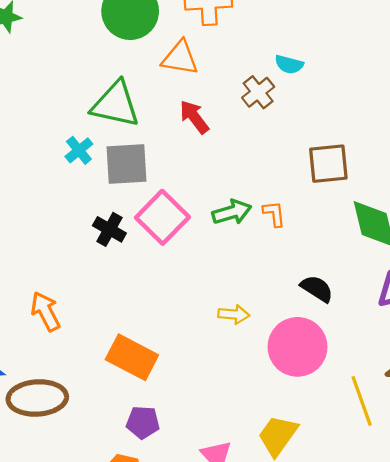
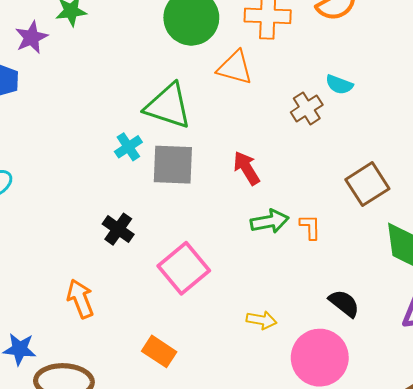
red arrow: (194, 117) -> (247, 168), moved
brown square: (328, 164) -> (367, 184), turned -33
pink square: (162, 217) -> (184, 268), moved
black cross: (109, 229) -> (118, 229), moved
orange rectangle: (132, 357) -> (159, 351), size x0.7

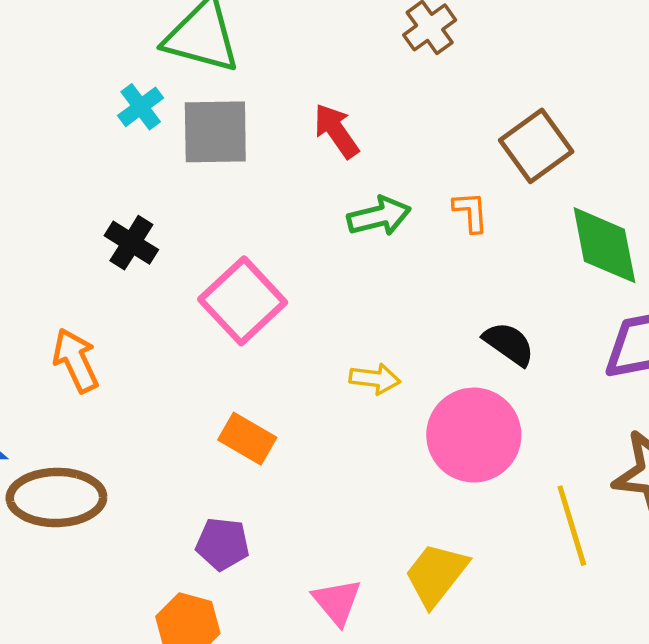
orange L-shape: (310, 227) -> (471, 212), moved
orange rectangle: (159, 351) -> (247, 439), moved

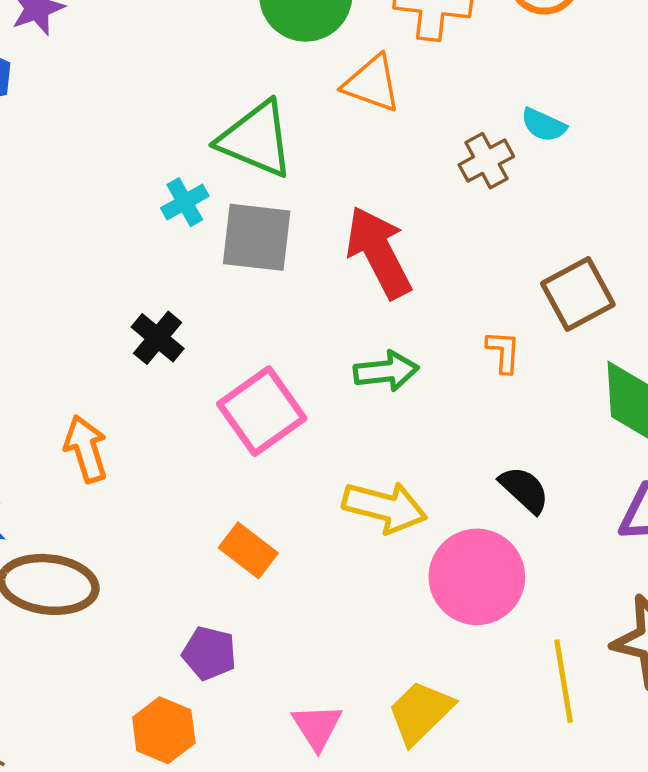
red arrow: (336, 131) -> (379, 252), size x1.6
green arrow: (379, 216) -> (386, 371), moved
yellow arrow: (375, 379) -> (385, 507), size x1.6

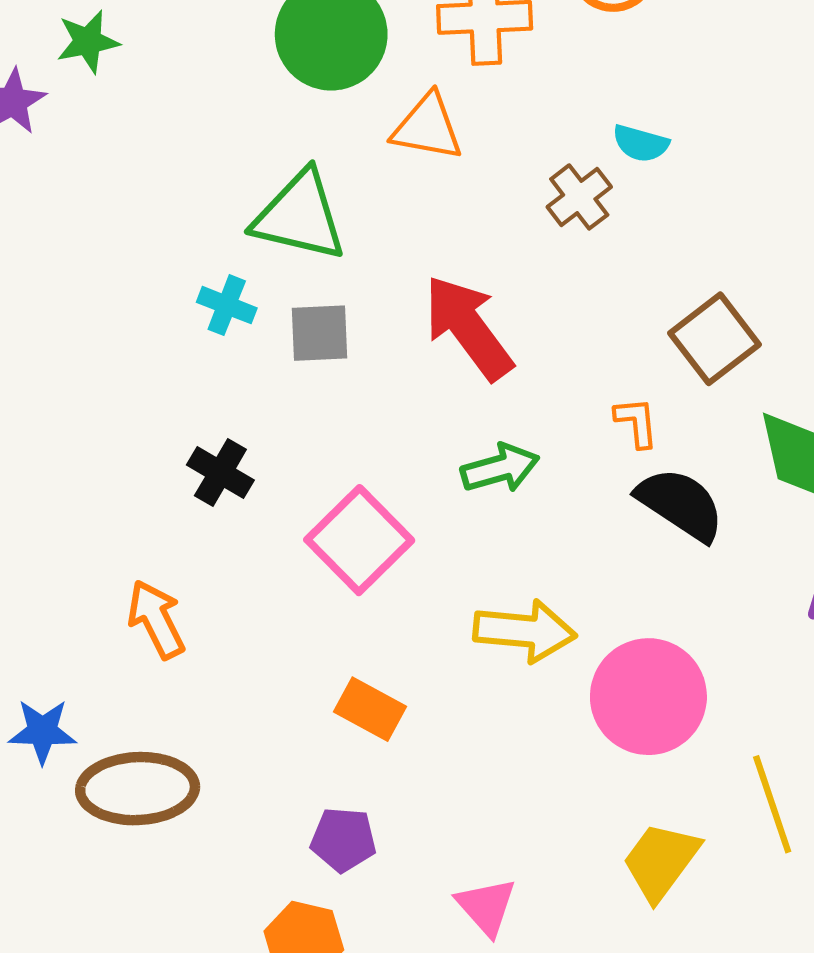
cyan cross: (185, 202) -> (227, 305), turned -30
gray square: (257, 237) -> (319, 333), size x0.7
black semicircle: (524, 490) -> (680, 504), moved, size x1.4
yellow trapezoid: (420, 712) -> (661, 861), moved

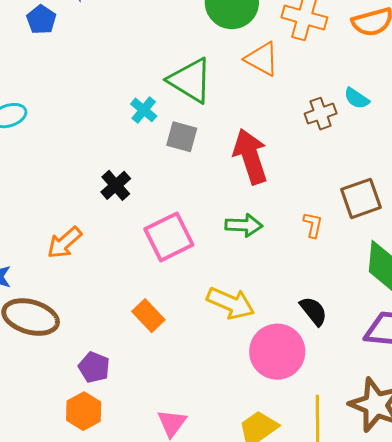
black semicircle: (680, 504) -> (314, 311), moved, size x0.7
orange arrow: (156, 619) -> (64, 243), turned -123
purple pentagon: (343, 840) -> (94, 367), moved

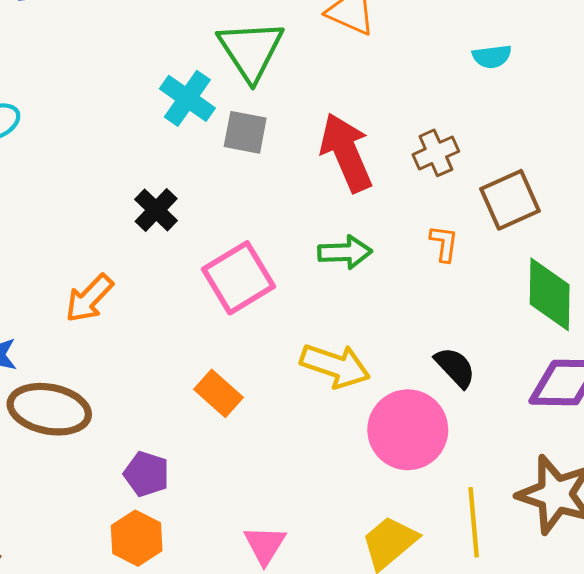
green triangle: (190, 80) -> (251, 50), turned 30
cyan semicircle: (357, 98) -> (492, 56), turned -36
cyan cross: (144, 110) -> (187, 98), size x1.4
brown cross: (321, 114) -> (436, 153), moved

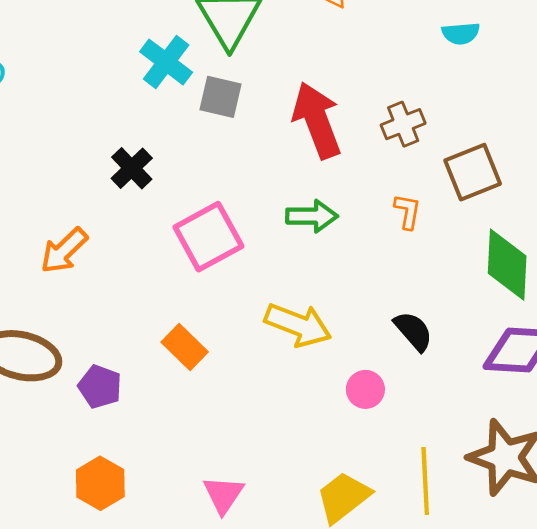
pink circle: (408, 430) -> (365, 389), size x0.5
purple pentagon: (146, 474) -> (100, 387), moved

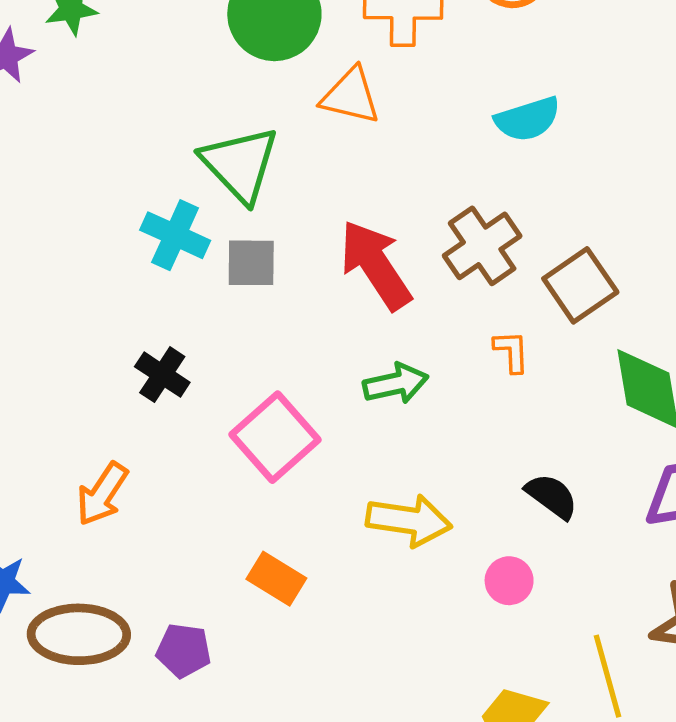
cyan semicircle: (461, 33) -> (528, 119), size x1.4
brown cross: (403, 124) -> (482, 246), size x1.4

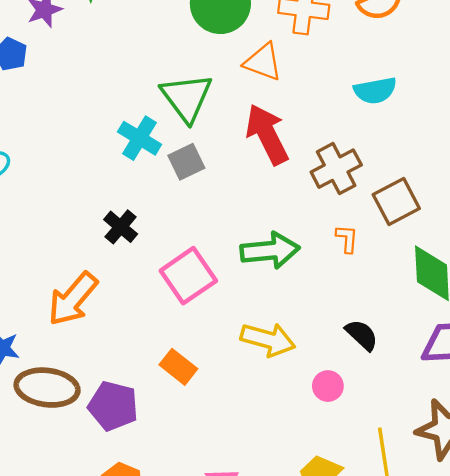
gray square: (251, 263) -> (186, 162), turned -33
red arrow: (376, 265) -> (267, 134), moved
green arrow: (396, 384) -> (270, 251), size x1.4
orange arrow: (102, 494) -> (73, 299), size x1.4
purple pentagon: (184, 650) -> (113, 406), size x1.4

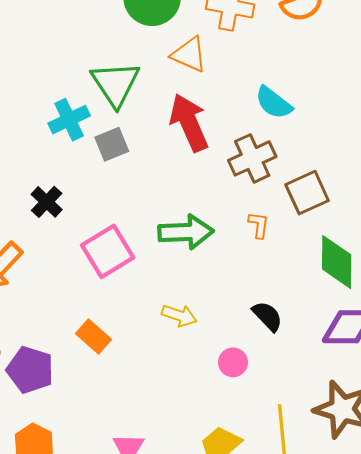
cyan semicircle: (375, 90) -> (274, 103), moved, turned 45
cyan cross: (140, 138) -> (69, 120), turned 30
yellow arrow: (268, 340) -> (179, 316), size x0.7

